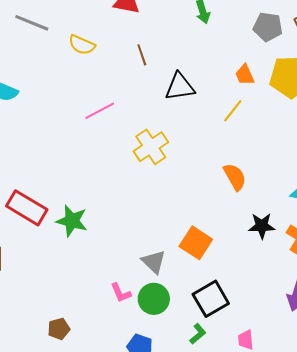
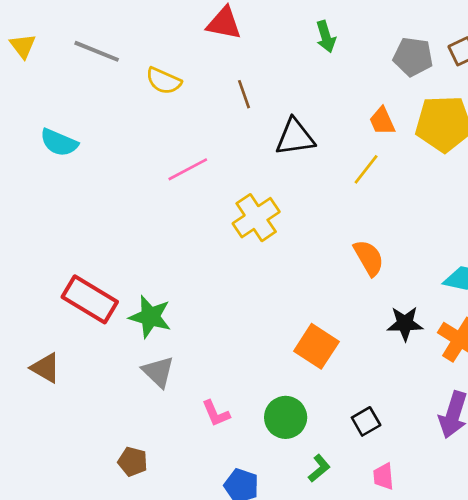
gray triangle: (154, 262) -> (158, 372), moved
green circle: (154, 299) -> (286, 417), moved
black square: (211, 299) -> (366, 421), moved, size x0.6
brown pentagon: (59, 329) -> (133, 462), turned 30

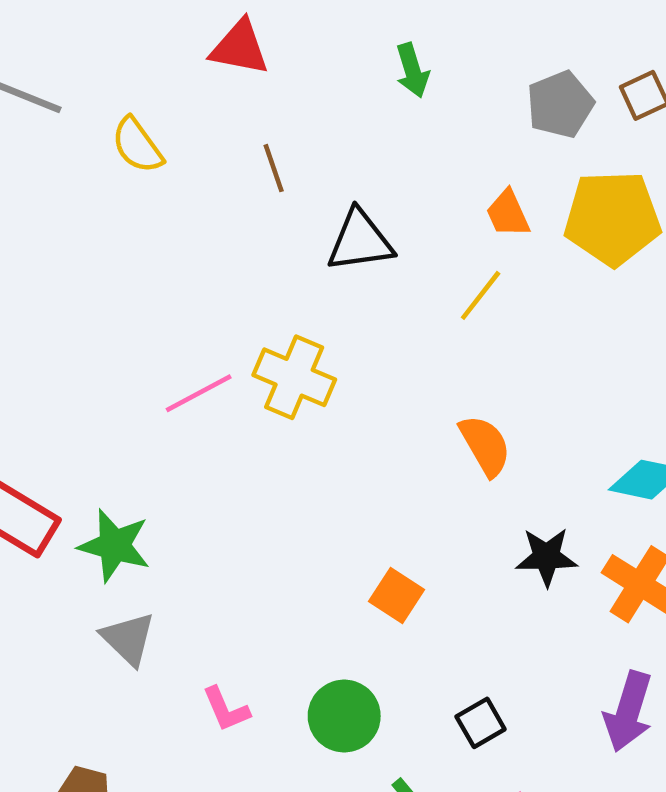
gray pentagon: (413, 57) -> (560, 104), turned -30
yellow semicircle: (164, 81) -> (137, 145), turned 30
pink line: (188, 169) -> (199, 393), moved
yellow cross: (256, 218) -> (294, 377), turned -33
orange square: (316, 346) -> (396, 596), size x0.7

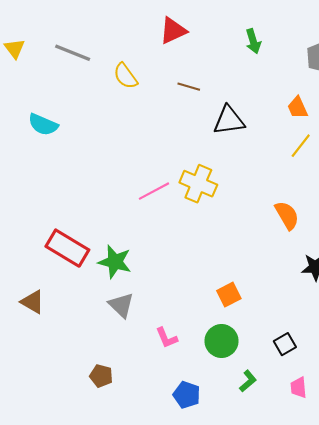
red triangle: (240, 48) -> (173, 31), turned -36
brown line: (274, 168) -> (189, 87), turned -55
yellow line: (481, 295) -> (301, 146), moved
orange square: (396, 596) -> (229, 295), moved, turned 30

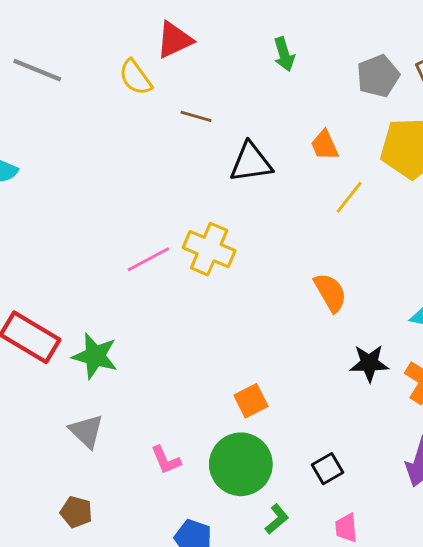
yellow semicircle: (125, 76) -> (135, 77), moved
orange trapezoid: (298, 108) -> (325, 145), moved
gray triangle: (121, 305) -> (86, 431), moved
green circle: (222, 341) -> (241, 464), size x1.4

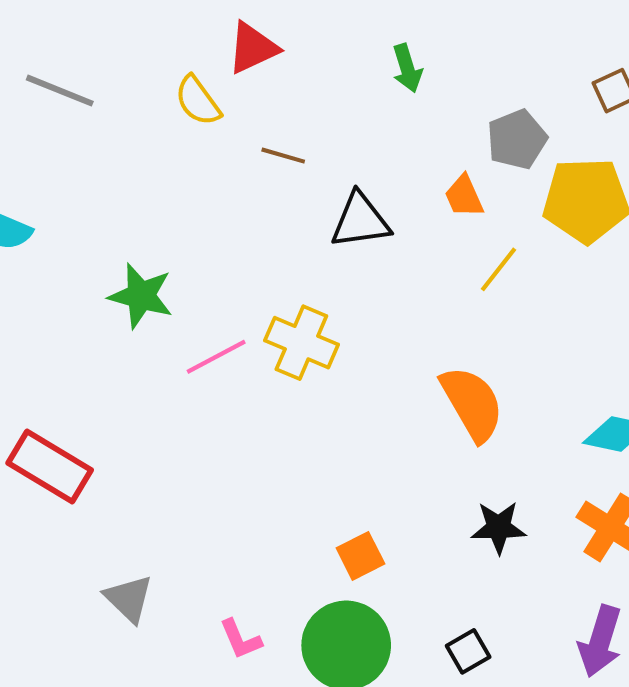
gray pentagon: (378, 76) -> (517, 139), moved
orange semicircle: (330, 292) -> (472, 404), size x1.4
green star: (95, 356) -> (141, 296), moved
black star: (369, 363) -> (499, 527), moved

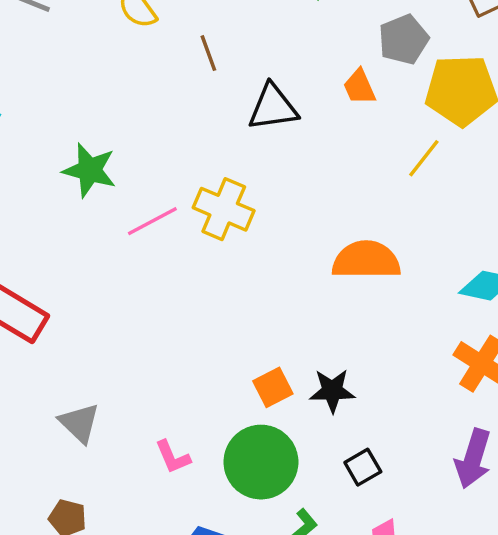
brown line: (283, 156) -> (208, 53), turned 54
yellow line: (499, 269) -> (424, 158), moved
orange semicircle: (472, 404) -> (366, 260), turned -60
black star: (499, 527) -> (332, 391), moved

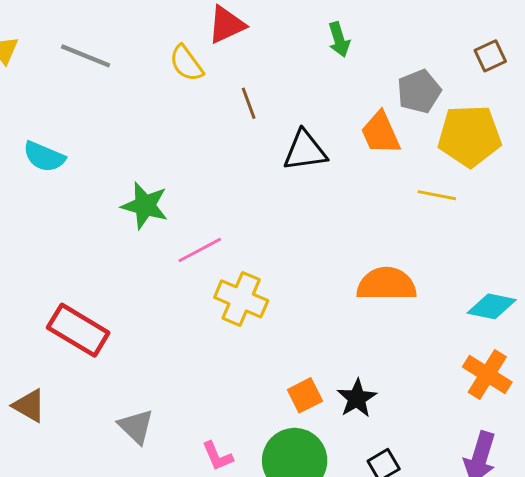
orange trapezoid: (359, 87) -> (381, 133), size x1.4
yellow line: (424, 158) -> (437, 195), turned 63
yellow cross: (224, 209) -> (241, 299), moved
black star: (332, 391) -> (357, 398), turned -30

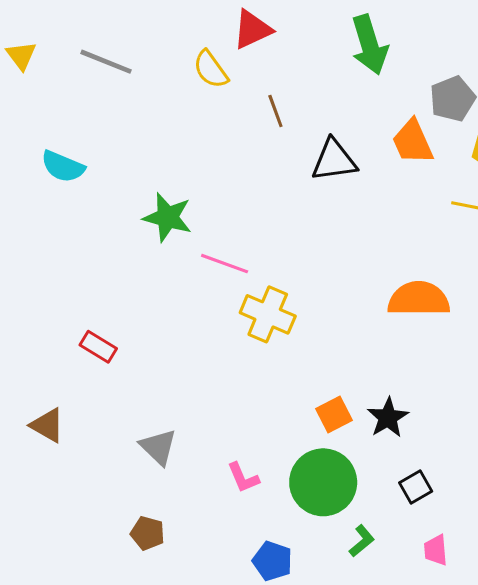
green arrow: (339, 40) -> (369, 45), size x1.6
pink line: (200, 250) -> (225, 264), turned 48
red rectangle: (78, 330) -> (98, 347), size x0.6

